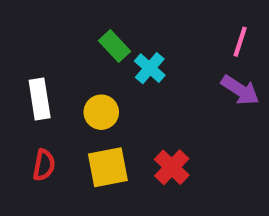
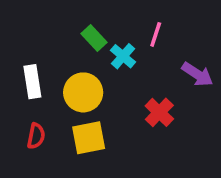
pink line: (240, 42) -> (156, 34), moved
yellow circle: (101, 112) -> (83, 92), size x1.4
red cross: (172, 167) -> (159, 112), moved

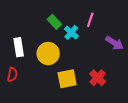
red cross: (159, 112) -> (98, 78), moved
red semicircle: (36, 136) -> (12, 75), moved
yellow square: (89, 138) -> (67, 79), moved

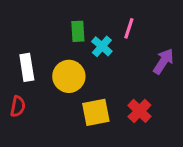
green rectangle: (54, 22) -> (78, 31), turned 40
purple arrow: (114, 43) -> (163, 61), turned -90

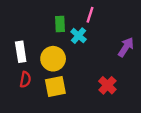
pink line: (129, 28) -> (90, 15), moved
red semicircle: (18, 106) -> (25, 80), moved
yellow square: (96, 112) -> (55, 86), moved

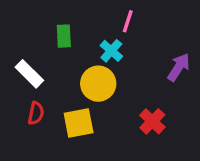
green rectangle: (60, 24) -> (64, 36), moved
white rectangle: (21, 52) -> (29, 74), turned -36
yellow circle: (53, 59) -> (98, 84), moved

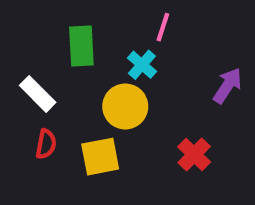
green rectangle: (64, 36) -> (81, 46), size x1.4

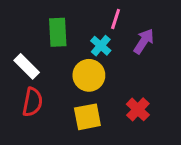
purple arrow: (228, 86) -> (144, 41), moved
red semicircle: (46, 144) -> (33, 102), size x1.4
yellow square: (100, 157) -> (87, 117), moved

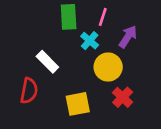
green rectangle: (58, 32) -> (69, 17), moved
white rectangle: (27, 66) -> (47, 62), moved
yellow circle: (89, 75) -> (108, 67), moved

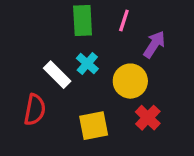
cyan cross: (90, 41) -> (87, 64), moved

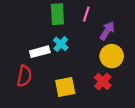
white rectangle: (57, 75) -> (40, 52), turned -60
yellow circle: (130, 81) -> (112, 56), moved

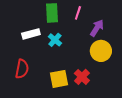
white rectangle: (40, 52) -> (31, 34), moved
red cross: (103, 82) -> (82, 77), moved

